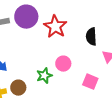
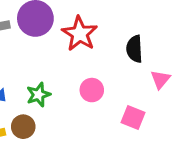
green star: (44, 76) -> (38, 95), moved

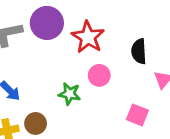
pink circle: (92, 90) -> (99, 75), moved
green star: (38, 95) -> (70, 94), moved, turned 30

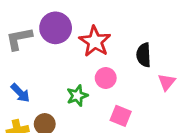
green star: (70, 94) -> (77, 96), turned -30
pink square: (137, 115) -> (121, 116), moved

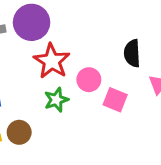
red star: (95, 41) -> (52, 61), moved
pink square: (121, 116) -> (115, 100), moved

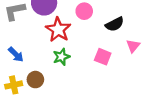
black semicircle: (132, 53) -> (115, 24), turned -114
pink circle: (89, 80) -> (84, 11), moved

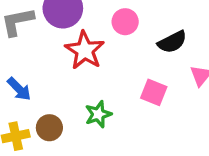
green star: (61, 57) -> (98, 114), moved

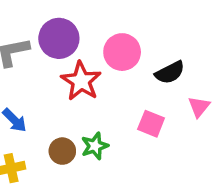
pink circle: (125, 22) -> (122, 52), size x1.4
brown circle: (49, 128) -> (62, 151), moved

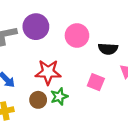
black semicircle: (170, 73) -> (108, 49), turned 30
red star: (81, 81) -> (48, 72), moved, turned -30

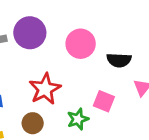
red star: (48, 72) -> (45, 89), turned -30
green star: (59, 97) -> (78, 119), moved

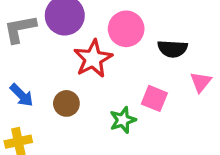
red star: (45, 89) -> (93, 59), moved
brown circle: (33, 123) -> (66, 103), moved

